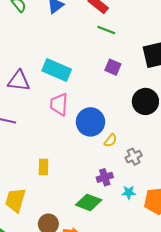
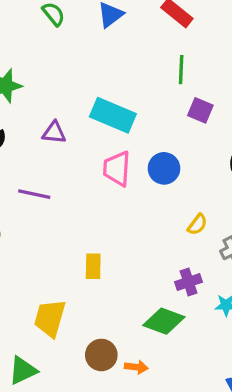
green line: (106, 30) -> (181, 70), moved, turned 72
purple triangle: (19, 81) -> (54, 133), size x0.7
blue circle: (90, 122) -> (164, 168), moved, size x0.7

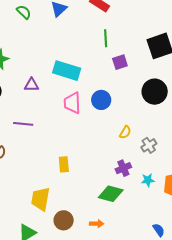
purple square: (200, 110) -> (120, 62), turned -35
brown circle: (101, 355) -> (64, 220), moved

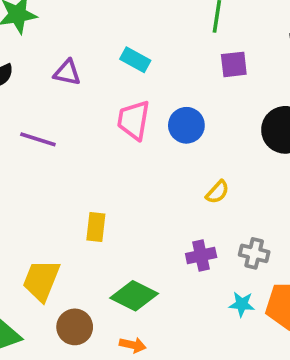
cyan rectangle: (67, 71) -> (135, 60), size x0.6
gray cross: (149, 145) -> (254, 253), moved, turned 35
cyan star: (148, 180) -> (242, 304), moved
green diamond: (111, 194) -> (134, 296), moved

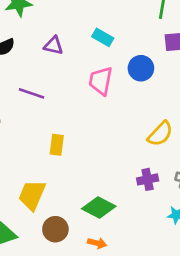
blue circle: (186, 125) -> (141, 68), moved
yellow semicircle: (217, 192) -> (160, 134), size x1.5
yellow rectangle: (96, 227) -> (57, 145), moved

